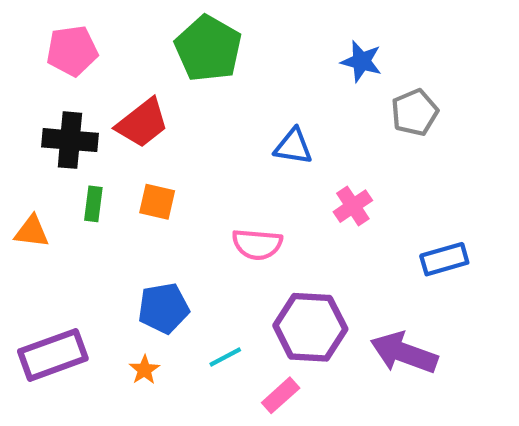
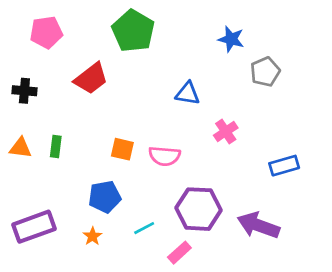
black cross: (70, 140) -> (24, 91), moved, size x0.7
orange square: (157, 202) -> (122, 149), moved
green rectangle: (93, 204) -> (56, 146), moved

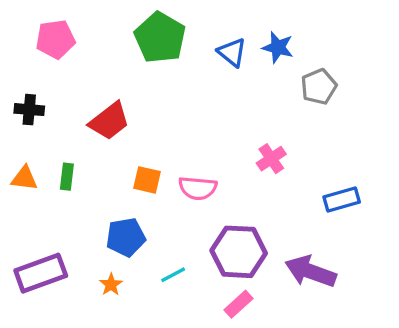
red trapezoid: (91, 79) -> (109, 121), moved
blue triangle: (188, 93) -> (232, 52), moved, turned 30
pink rectangle: (179, 253) -> (239, 304), moved

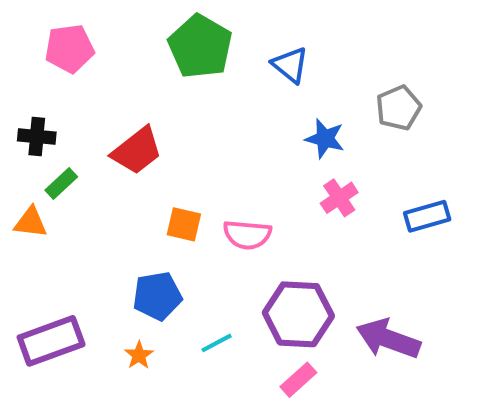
blue star: (278, 47) -> (325, 139), moved
green rectangle: (67, 177) -> (61, 183), moved, turned 40
blue rectangle: (342, 200) -> (427, 216), moved

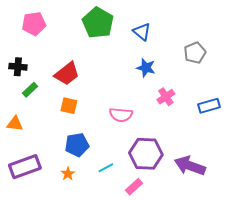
blue star: (325, 139) -> (146, 68), moved
orange triangle: (31, 222) -> (15, 124), moved
orange square: (184, 224) -> (69, 106), moved
pink rectangle: (298, 380) -> (134, 187), moved

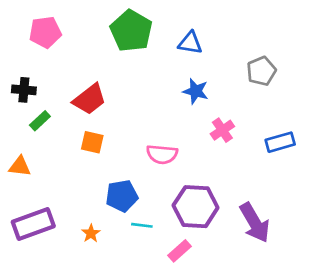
blue triangle: (142, 32) -> (190, 43), turned -30
blue pentagon: (77, 145) -> (122, 196), moved
purple arrow: (190, 166) -> (255, 223), turned -140
cyan line: (106, 168) -> (142, 225), turned 35

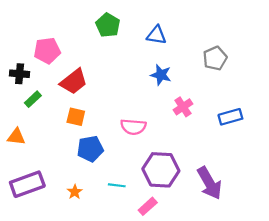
green pentagon: (131, 31) -> (108, 25), size x0.7
pink pentagon: (45, 32) -> (47, 51), moved
blue pentagon: (122, 196) -> (90, 149), moved

